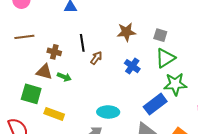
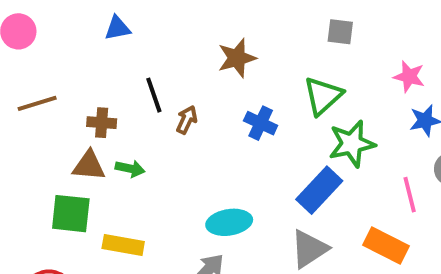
gray square: (160, 35) -> (340, 32), moved

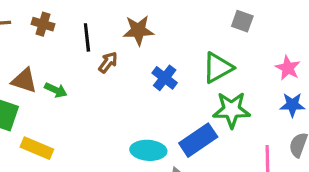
brown star: (237, 58) -> (138, 30), moved
brown cross: (102, 123) -> (43, 24), moved
cyan ellipse: (229, 222) -> (148, 150), moved

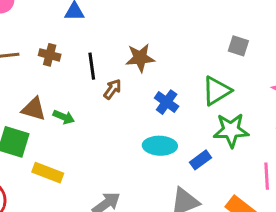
blue rectangle: (198, 140) -> (200, 160), size x0.6
cyan ellipse: (148, 150) -> (160, 146), moved

